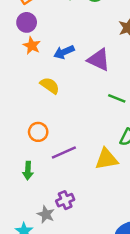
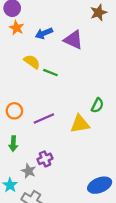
green line: (117, 98) -> (50, 73), moved
orange circle: (38, 132) -> (14, 111), moved
green arrow: (28, 171) -> (13, 144), moved

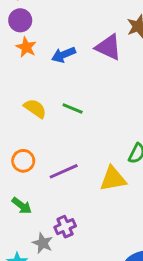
purple triangle: (73, 40) -> (108, 47), moved
yellow semicircle: (32, 62) -> (35, 109), moved
green arrow: (13, 144) -> (22, 206), turned -56

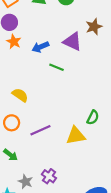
yellow semicircle: (35, 109) -> (20, 95), moved
green line: (73, 109) -> (56, 67), moved
purple cross: (65, 227) -> (49, 176), moved, turned -32

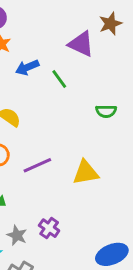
blue arrow: (40, 47) -> (27, 67), moved
green line: (56, 67) -> (59, 79), turned 32
green semicircle: (93, 117) -> (106, 111), moved, turned 64

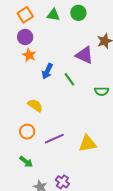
blue arrow: (27, 67) -> (47, 71), turned -42
green semicircle: (106, 111) -> (102, 91), moved

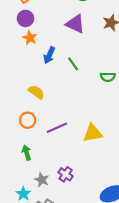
purple triangle: (84, 55) -> (75, 24), moved
green arrow: (26, 162) -> (27, 153), turned -144

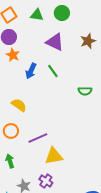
green line: (73, 64) -> (53, 71), moved
yellow triangle: (93, 133) -> (54, 156), moved

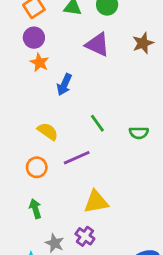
green line: (53, 71) -> (97, 123), moved
green semicircle: (85, 91) -> (139, 133), moved
purple line: (38, 138) -> (77, 158), moved

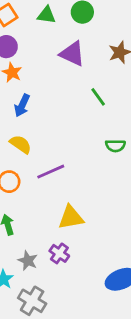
blue arrow: (64, 85) -> (22, 105), moved
green line: (97, 123) -> (98, 97), moved

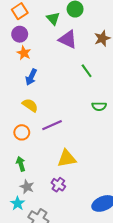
green triangle: (46, 15) -> (53, 18), moved, turned 40
gray star: (28, 261) -> (27, 187), moved

